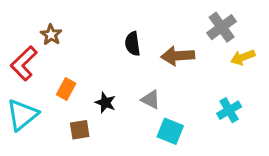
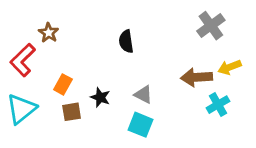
brown arrow: (178, 56) -> (197, 77), moved
yellow arrow: (243, 57) -> (230, 67), moved
brown square: (80, 130) -> (72, 112), moved
cyan square: (170, 131) -> (140, 125), moved

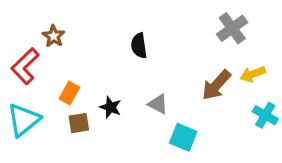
brown arrow: (197, 77) -> (216, 85), turned -44
cyan cross: (218, 105) -> (265, 115), moved, turned -30
cyan square: (140, 125) -> (183, 137), moved

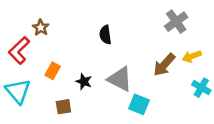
gray triangle: (158, 104) -> (120, 79), size x1.6
cyan triangle: (24, 120) -> (18, 91), turned -32
brown square: (79, 123) -> (63, 107), moved

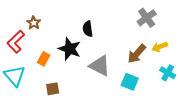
black star: (84, 82) -> (70, 49), moved, size x1.6
cyan square: (139, 104) -> (130, 82), moved

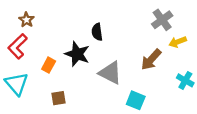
brown star: (34, 23) -> (26, 20), moved
yellow arrow: (160, 47) -> (178, 42), moved
cyan square: (130, 82) -> (136, 100), moved

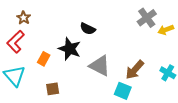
black semicircle: (97, 32) -> (88, 29), turned -56
yellow arrow: (178, 42) -> (166, 30), moved
brown arrow: (151, 60) -> (135, 70), moved

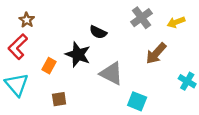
gray cross: (147, 18) -> (142, 18), moved
yellow arrow: (166, 30) -> (176, 22), moved
brown arrow: (135, 70) -> (156, 53), moved

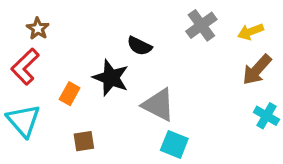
brown arrow: (156, 53) -> (257, 70), moved
cyan square: (137, 101) -> (174, 144), moved

